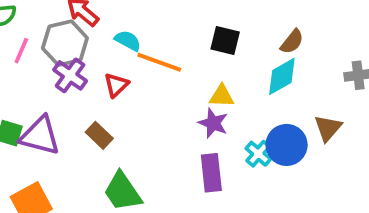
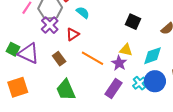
orange line: (159, 62) -> (92, 58), moved
cyan diamond: (282, 76) -> (152, 56), moved
purple rectangle: (211, 173) -> (113, 89), turned 30

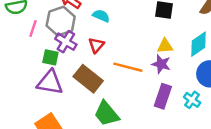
green square: (13, 49) -> (50, 57), moved
brown rectangle: (59, 59) -> (88, 79), size x1.6
cyan cross: (139, 83) -> (192, 100), moved

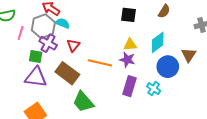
cyan semicircle: (101, 16) -> (63, 23), moved

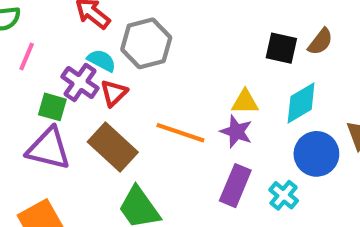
black square: (128, 15) -> (281, 48), moved
cyan semicircle: (63, 23) -> (102, 61), moved
gray hexagon: (43, 26) -> (146, 43), moved
red triangle: (73, 45) -> (114, 93), moved

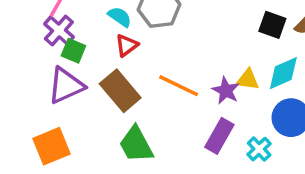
purple cross: (80, 82) -> (59, 30), moved
yellow triangle: (245, 102) -> (248, 80), moved
purple triangle: (49, 149) -> (66, 85), turned -45

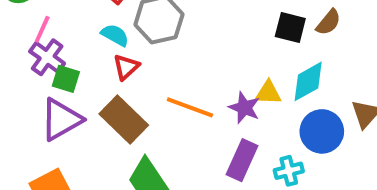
cyan cross: (259, 149) -> (289, 171), turned 35

